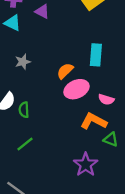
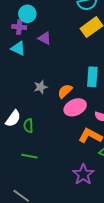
gray star: (23, 62) -> (41, 87), moved
green line: (25, 144) -> (29, 156), turned 49

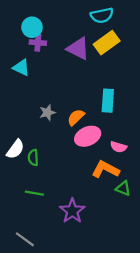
purple cross: (19, 27) -> (38, 43), moved
purple triangle: (45, 38) -> (78, 49), moved, size x1.5
purple star: (83, 174) -> (72, 211), moved

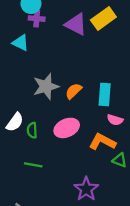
cyan rectangle: (108, 101) -> (105, 95), moved
gray star: (47, 113) -> (46, 86), size x1.6
pink ellipse: (88, 136) -> (67, 128), moved
purple star: (72, 211) -> (86, 189), moved

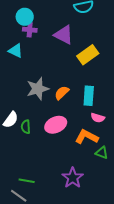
yellow rectangle: (103, 19) -> (88, 55), moved
green line: (33, 165) -> (27, 181), moved

